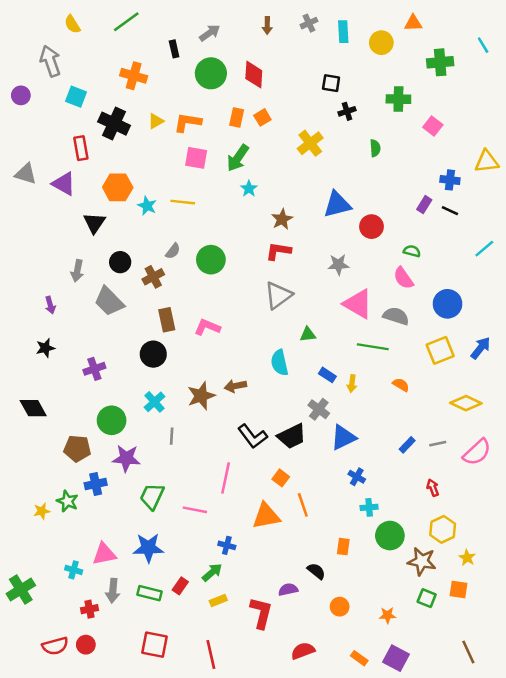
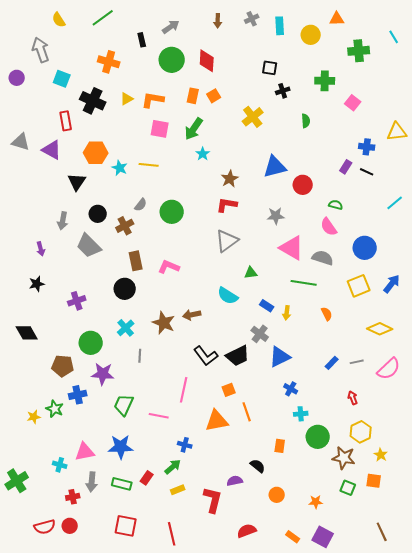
cyan semicircle: (280, 363) -> (228, 296), turned -45
orange semicircle: (401, 385) -> (327, 314), turned 32
brown star: (201, 396) -> (164, 323), turned -30
orange square: (281, 478) -> (229, 390), turned 32

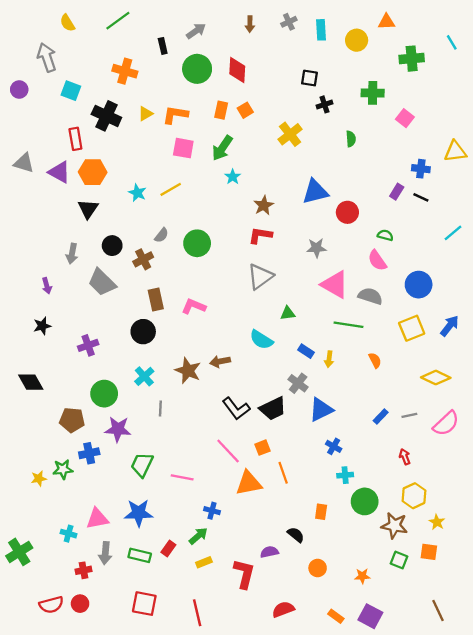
orange hexagon: (96, 153) -> (93, 172), moved
yellow line: (149, 165) -> (171, 189), turned -36
pink line: (184, 390) -> (228, 451), moved, turned -55
green star: (55, 409) -> (63, 469), turned -30

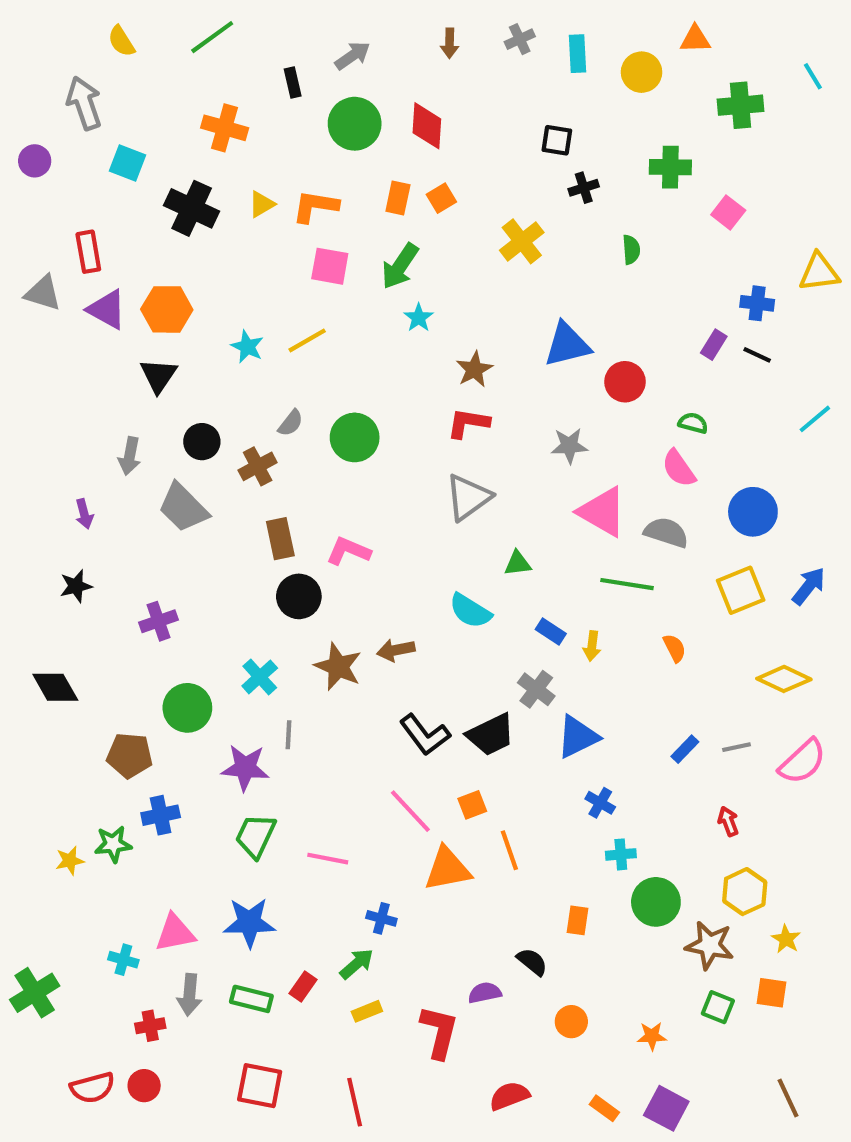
red rectangle: (75, 139) -> (88, 252), moved
black circle: (143, 332) -> (299, 596), moved
purple star: (118, 429) -> (245, 768), moved

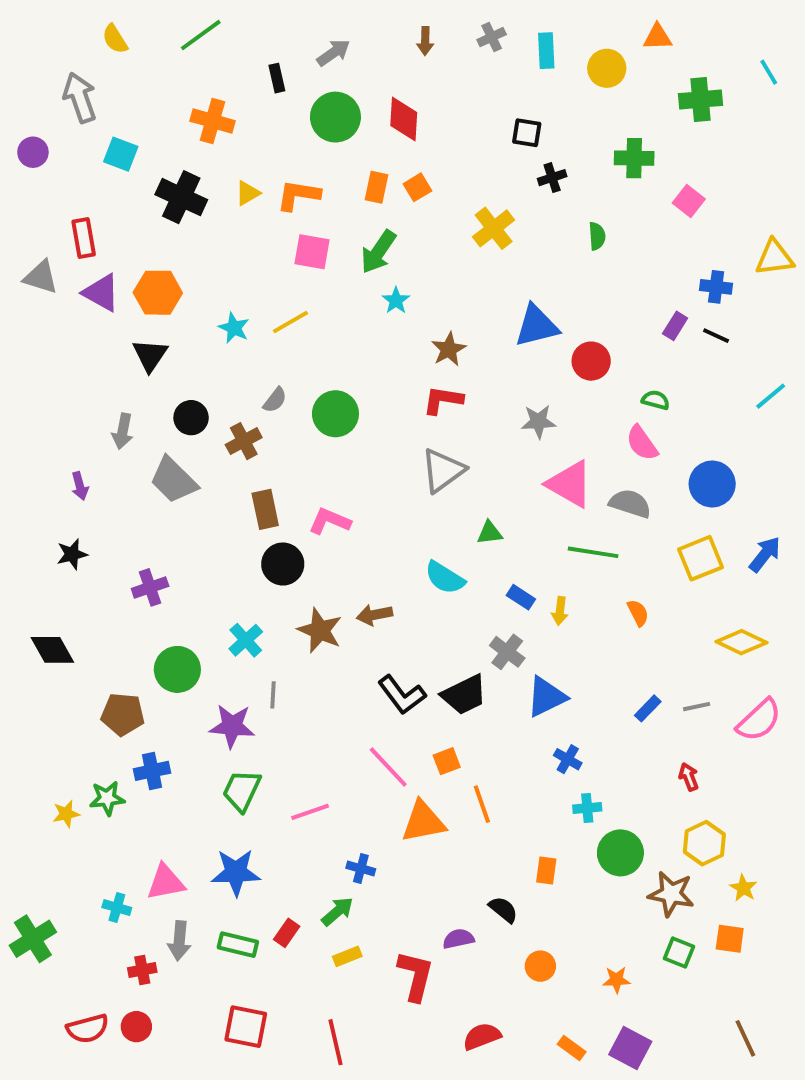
pink line: (328, 859) -> (310, 812), turned -30

